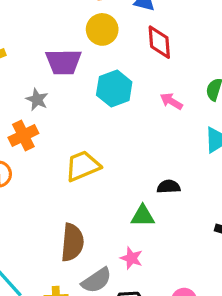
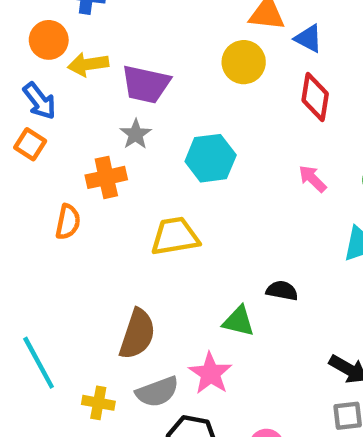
purple trapezoid: (64, 62) -> (146, 84), moved
cyan hexagon: (114, 89) -> (211, 158), moved
pink star: (131, 258) -> (210, 373), size x1.4

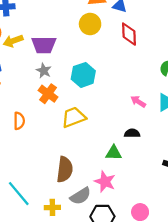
orange cross: (106, 177) -> (48, 94), moved, turned -30
pink arrow: (312, 179) -> (138, 101), moved

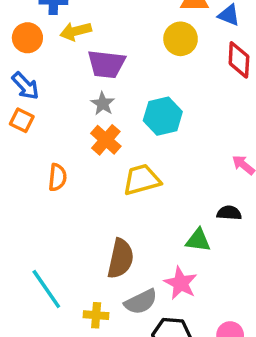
yellow arrow: (13, 41) -> (76, 31), moved

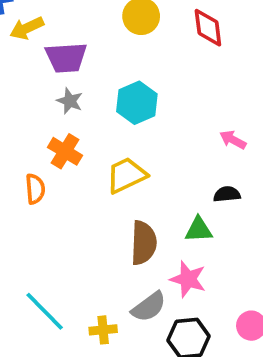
orange cross: (106, 140) -> (65, 151), moved
brown semicircle: (121, 259) -> (144, 243), moved

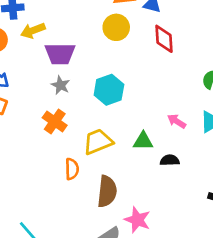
orange semicircle: (35, 189) -> (72, 169), moved
green triangle: (199, 230) -> (143, 141), moved

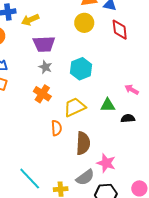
yellow arrow: (33, 30) -> (30, 20), moved

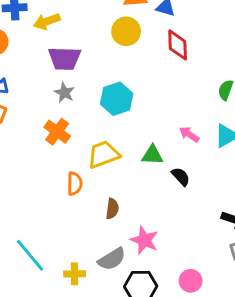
black semicircle: (128, 118) -> (181, 176), turned 48
brown semicircle: (83, 143) -> (112, 209), size x0.6

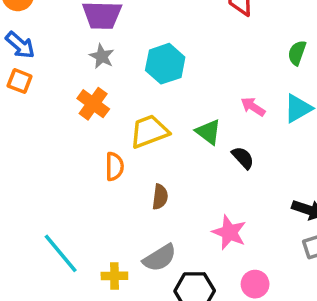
green triangle: (152, 155) -> (208, 132), turned 35
pink star: (144, 240) -> (229, 232), moved

